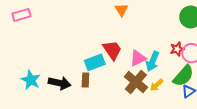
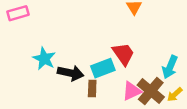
pink triangle: (138, 58) -> (132, 91), moved
cyan star: (31, 80) -> (44, 59), moved
black arrow: (60, 83) -> (71, 73), moved

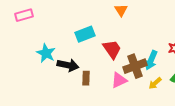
cyan rectangle: (103, 68) -> (85, 34), moved
brown cross: (151, 91) -> (135, 66), moved, turned 30

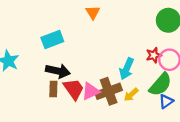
red trapezoid: (112, 49) -> (74, 89), moved
black arrow: (68, 65) -> (58, 71), moved
brown cross: (135, 66) -> (109, 91), moved

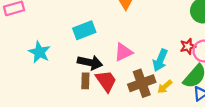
pink triangle: (91, 91) -> (123, 52), moved

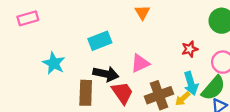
red star: (188, 46) -> (190, 49), moved
cyan arrow: (160, 60) -> (191, 83), moved, turned -40
brown rectangle: (85, 81) -> (86, 93), moved, size x1.5

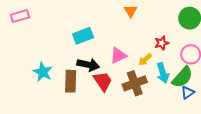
orange triangle: (142, 12) -> (131, 11), moved
cyan star: (54, 63) -> (43, 72), moved
yellow arrow: (183, 99) -> (145, 60), moved

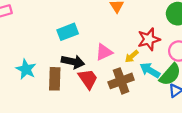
red star: (162, 43) -> (149, 39), size x1.5
cyan arrow: (163, 73) -> (150, 70), turned 138

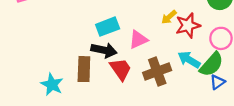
cyan rectangle: (68, 32) -> (108, 27), moved
yellow arrow: (132, 56) -> (169, 17), moved
cyan star: (26, 69) -> (52, 84), moved

